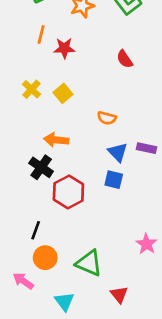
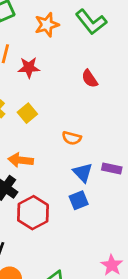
blue square: (114, 180) -> (79, 200), turned -36

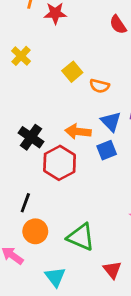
yellow square: (27, 113) -> (72, 72), moved
orange arrow: (21, 160) -> (78, 132), moved

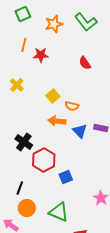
orange arrow: (78, 132) -> (57, 121), moved
blue square: (107, 150) -> (66, 177), moved

